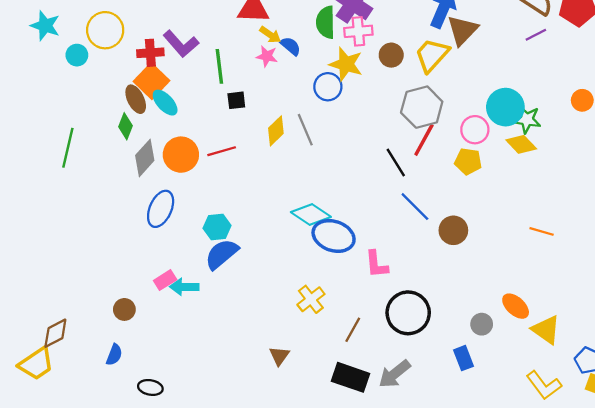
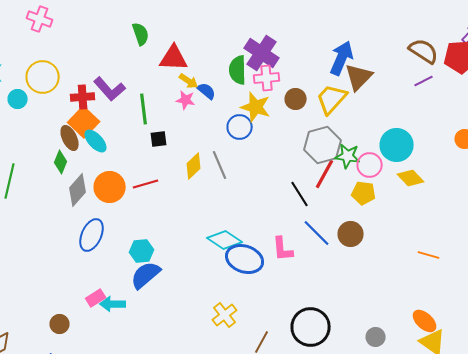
green star: (527, 120) -> (348, 156), moved
brown circle: (453, 230) -> (351, 234), moved
pink L-shape: (376, 264) -> (283, 249), moved
orange ellipse: (516, 306) -> (425, 321), moved

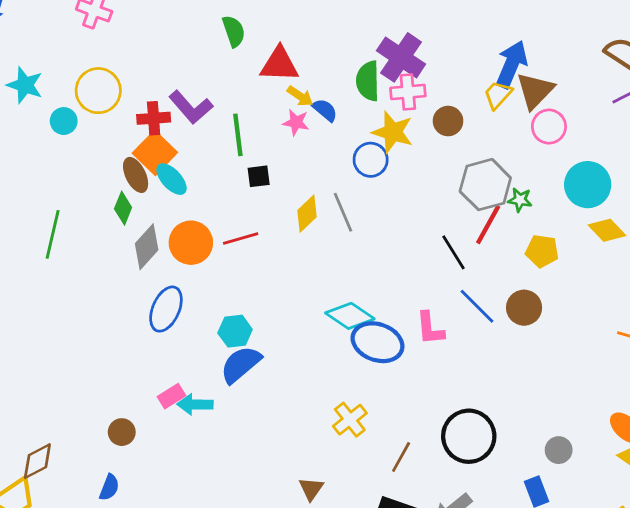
yellow trapezoid: (332, 99) -> (498, 95), moved, size x0.7
green star: (348, 156) -> (520, 200), size x0.7
pink circle: (370, 165) -> (549, 127), moved

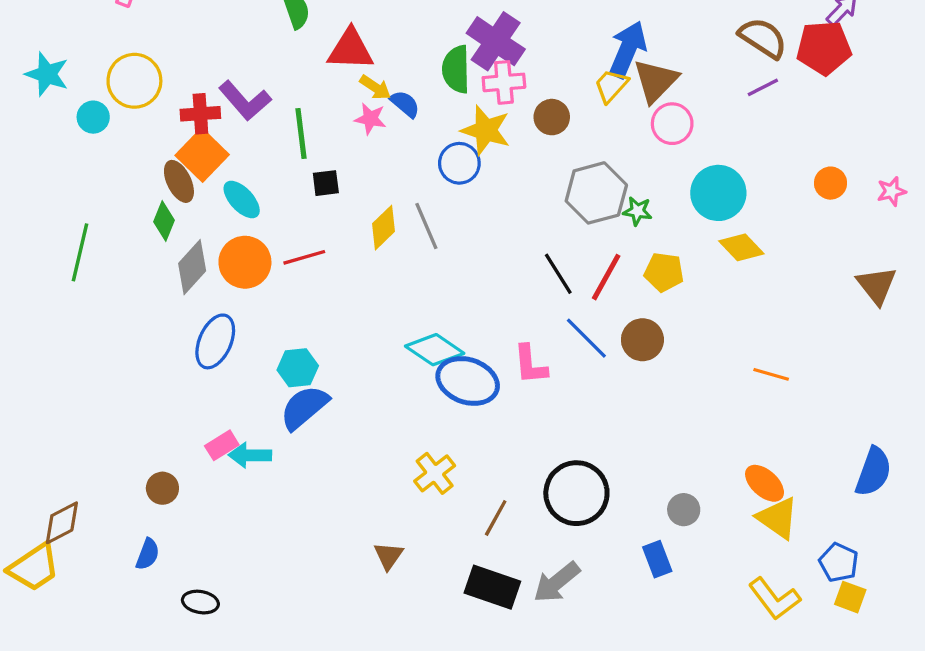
cyan ellipse: (172, 179) -> (242, 200), moved
red line: (488, 225) -> (606, 277), moved

